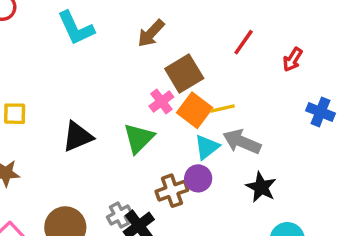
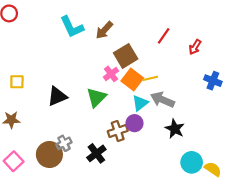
cyan L-shape: (76, 28) -> (72, 27), moved
gray cross: (119, 215) -> (64, 143), moved

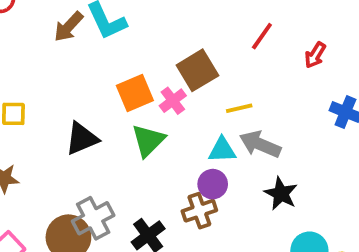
brown arrow: (104, 30) -> (68, 27), moved
orange square: (132, 79) -> (135, 93), moved, turned 30
cyan triangle: (140, 103) -> (222, 150), turned 36
brown cross: (118, 131) -> (199, 211), moved
gray cross: (64, 143) -> (93, 218), size x1.5

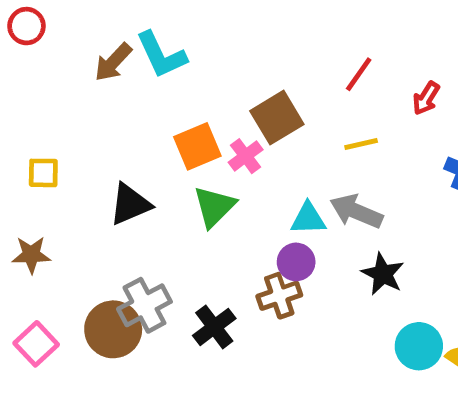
yellow line: (239, 108) -> (361, 144), moved

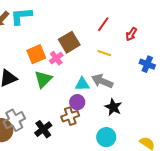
cyan L-shape: (161, 55) -> (21, 16), turned 110
yellow line: (361, 144) -> (104, 53), turned 32
cyan circle: (419, 346) -> (106, 137), moved

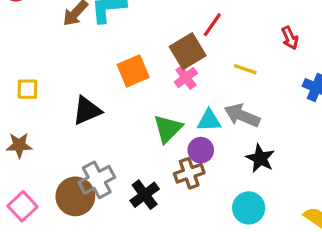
red line: (103, 24) -> (212, 25), moved
red arrow: (131, 34) -> (290, 38), turned -56
pink cross: (56, 58) -> (186, 78), moved
green triangle: (43, 79) -> (168, 129), moved

